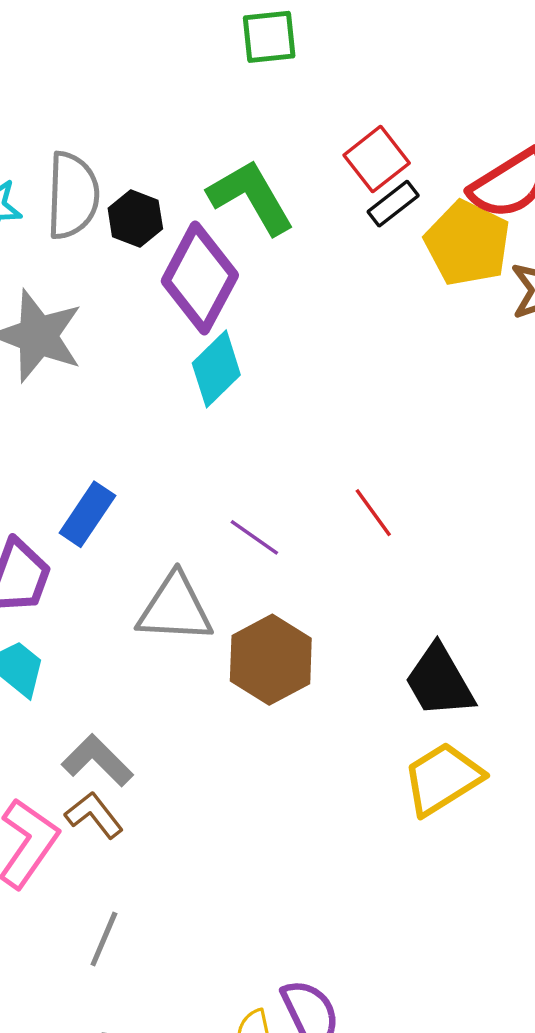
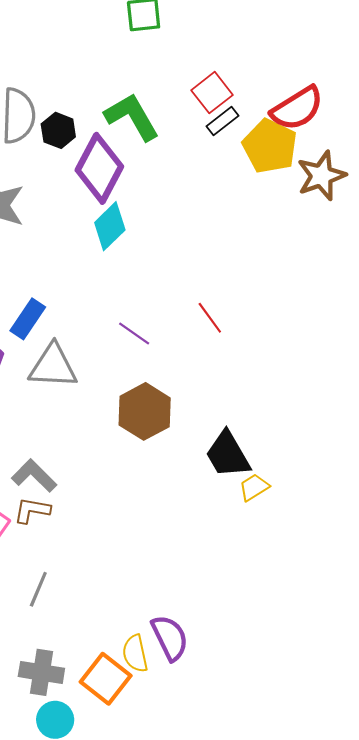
gray triangle: (175, 608) -> (53, 366), moved
black trapezoid: (439, 681) -> (228, 455), moved
yellow trapezoid: (443, 779) -> (254, 487), size x0.6
brown L-shape: (94, 815) -> (32, 510), turned -42

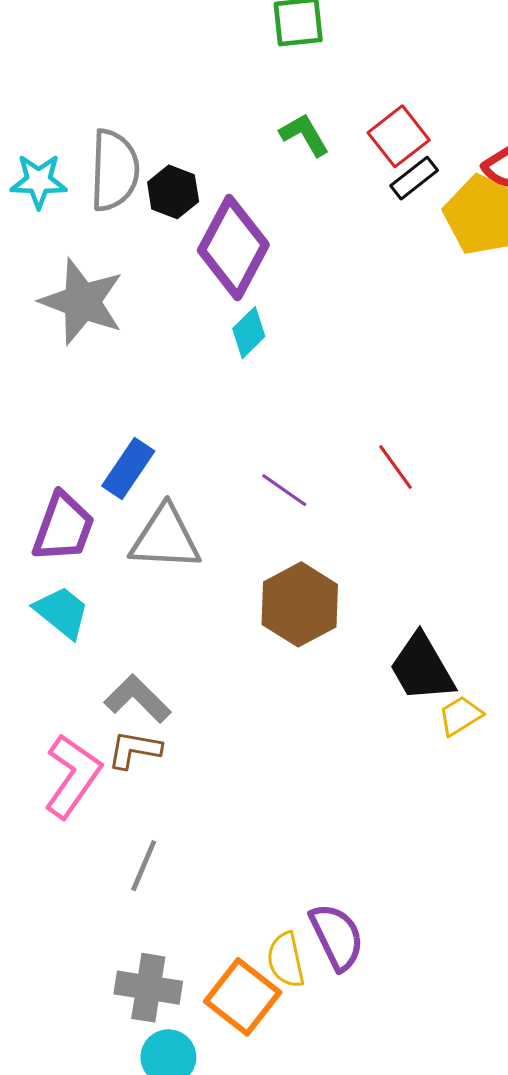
green L-shape: (132, 117) -> (304, 135), moved, size x0.6
cyan diamond: (110, 226) -> (249, 333), size x0.7

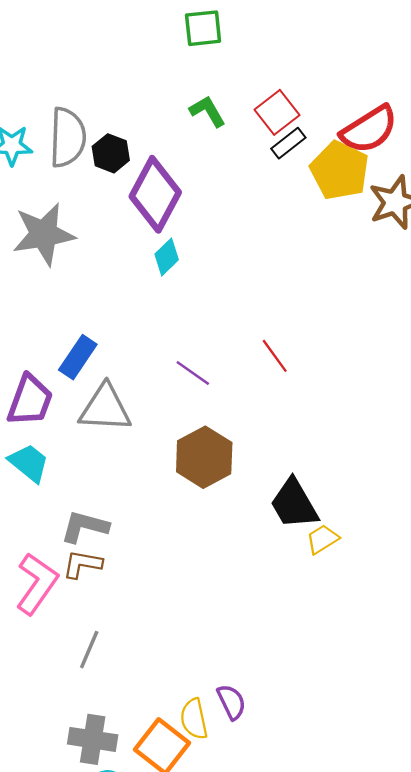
gray star: (82, 302) -> (44, 234), turned -30
gray L-shape: (138, 699) -> (85, 527), turned -30
purple semicircle: (337, 937) -> (231, 702), size x0.7

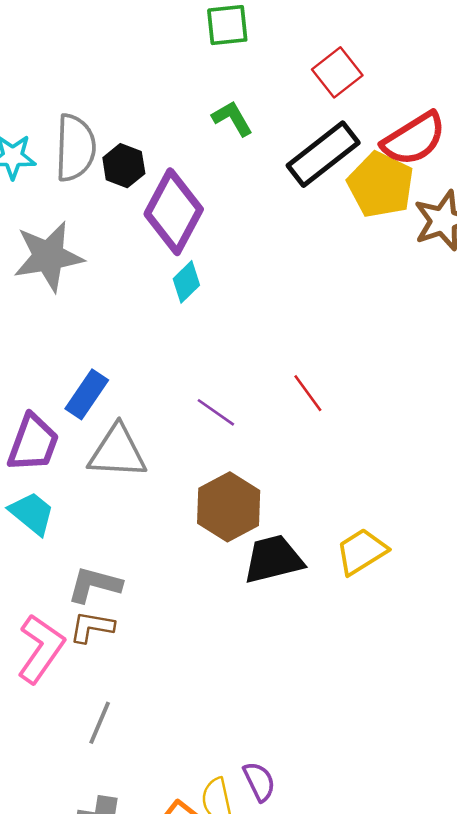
red square: (277, 112) -> (337, 72), moved
black rectangle: (288, 143) -> (323, 154), size x1.8
black trapezoid: (294, 504) -> (273, 559), moved, turned 106
yellow trapezoid: (322, 539) -> (361, 552), moved, size x1.4

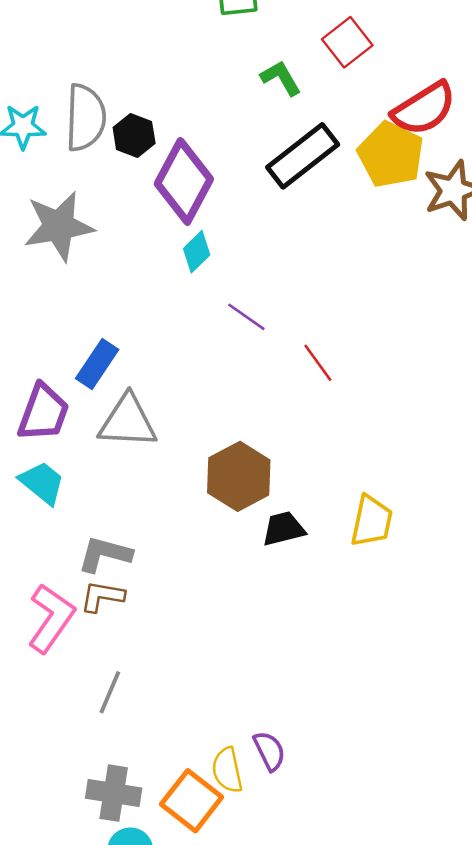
green L-shape: (232, 118) -> (281, 78), moved
black rectangle: (323, 154) -> (303, 156), moved
purple line: (216, 412) -> (246, 317), moved
yellow trapezoid: (361, 552) -> (372, 521), turned 134
black trapezoid: (273, 559) -> (283, 529), size x0.7

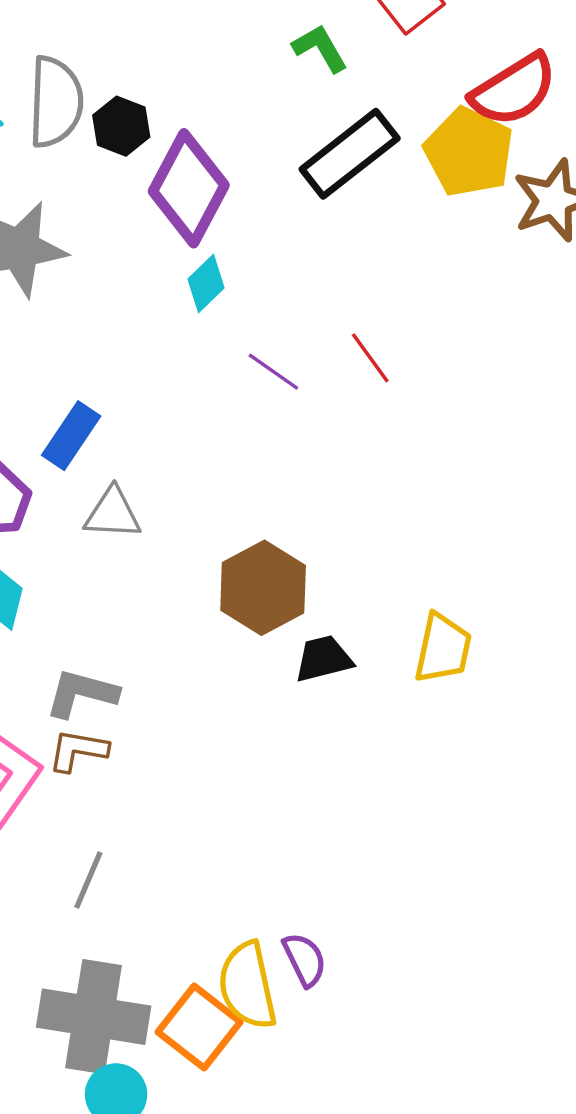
red line: (318, 363) -> (370, 358), moved
gray triangle: (128, 421) -> (113, 513), size x0.7
yellow semicircle: (227, 770) -> (247, 986), size x1.4
gray cross: (114, 793) -> (94, 1017), size x1.5

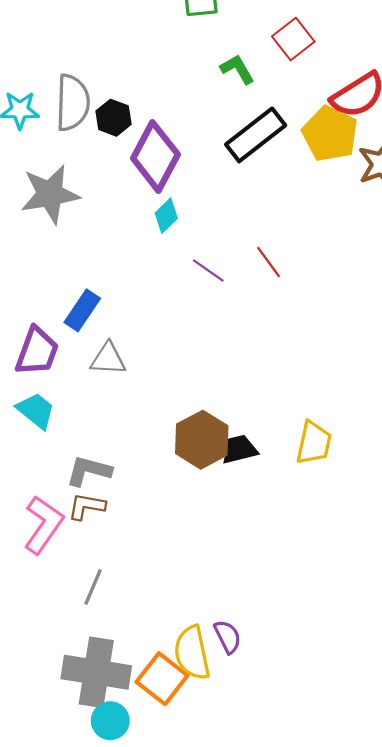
brown hexagon: (263, 588) -> (202, 440), moved

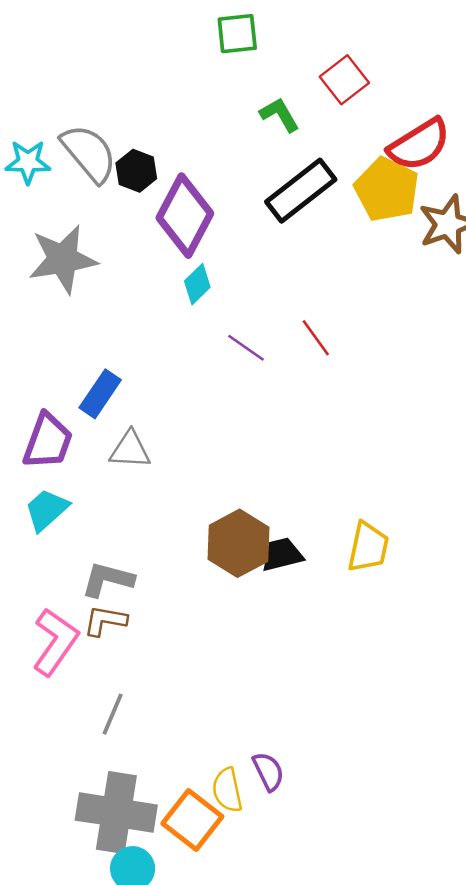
gray semicircle: (73, 103) -> (89, 153), turned -42
cyan trapezoid: (36, 411) -> (47, 510), turned -81
yellow semicircle: (192, 653) -> (227, 790), size x0.7

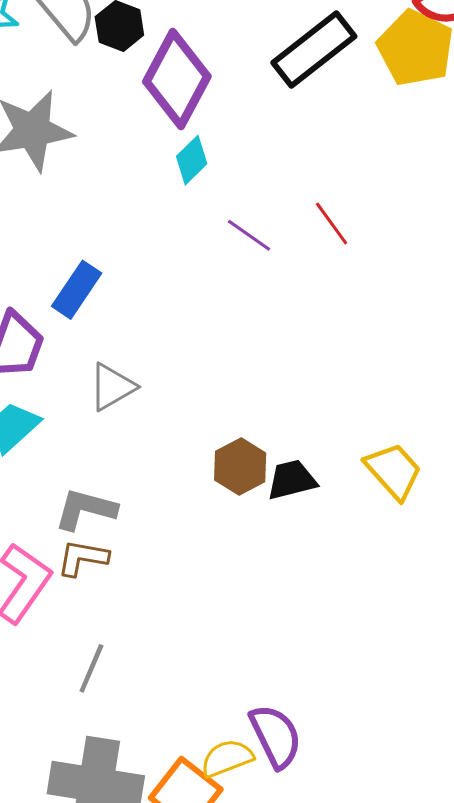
gray triangle: (130, 450) -> (112, 387), moved, turned -33
brown hexagon: (238, 543) -> (240, 467), size x0.7
yellow trapezoid: (368, 547) -> (393, 471), turned -54
purple semicircle: (268, 771) -> (276, 736), size x1.4
yellow semicircle: (227, 790) -> (227, 758), turned 81

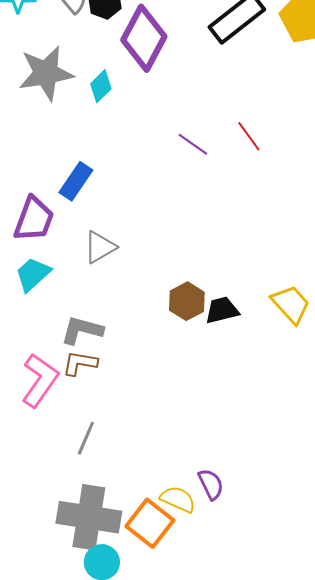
cyan diamond: (192, 160) -> (101, 86), moved
purple semicircle: (276, 736) -> (211, 484), size x0.7
yellow semicircle: (227, 758) -> (178, 499), turned 45

